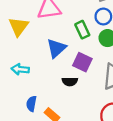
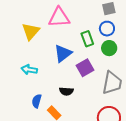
purple square: (82, 62) -> (85, 68), turned 30
black semicircle: (70, 82) -> (66, 91), moved

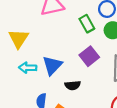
yellow triangle: (31, 31) -> (19, 39), moved
blue triangle: (63, 53) -> (52, 65), moved

